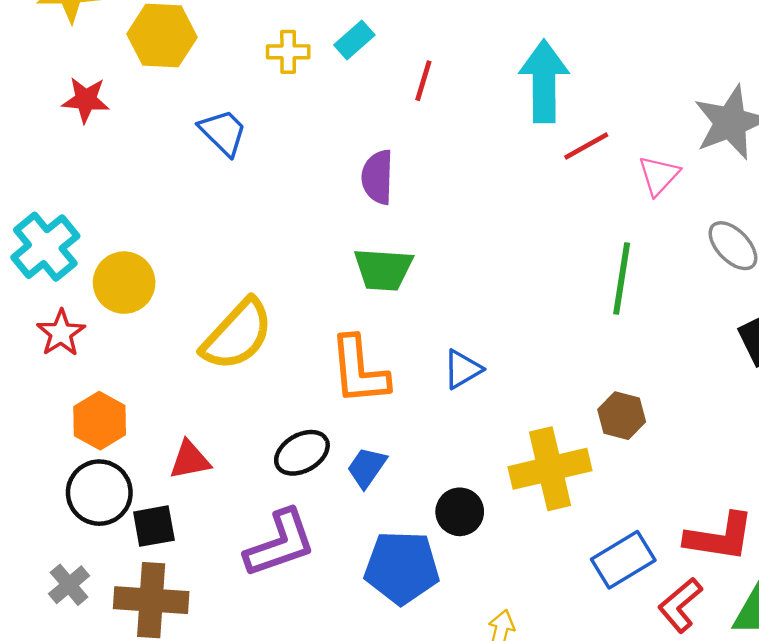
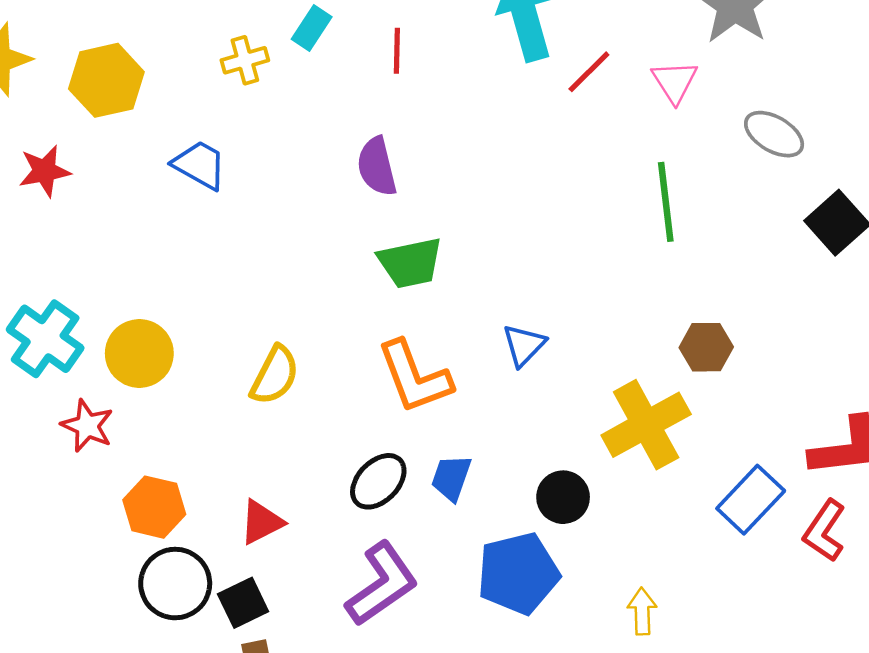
yellow semicircle: (237, 335) -> (275, 375), size x0.7

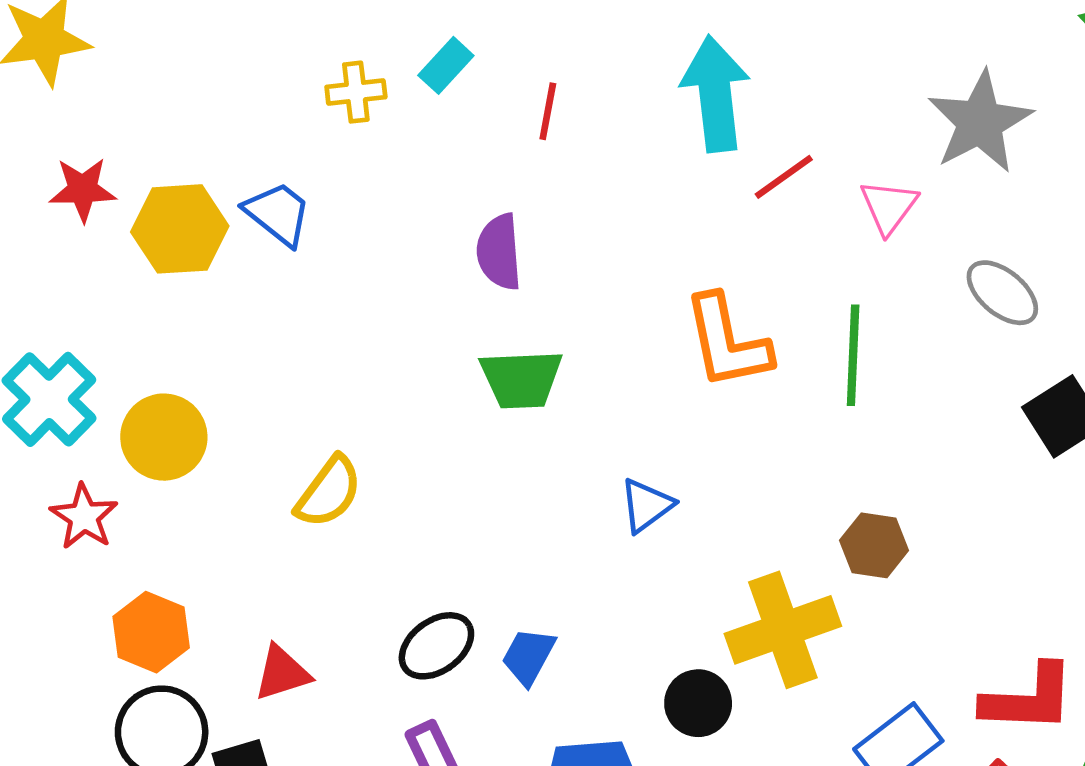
yellow hexagon: (106, 80) -> (180, 229), moved
orange L-shape: (414, 377) -> (727, 342), moved
black circle: (563, 497) -> (698, 703), moved

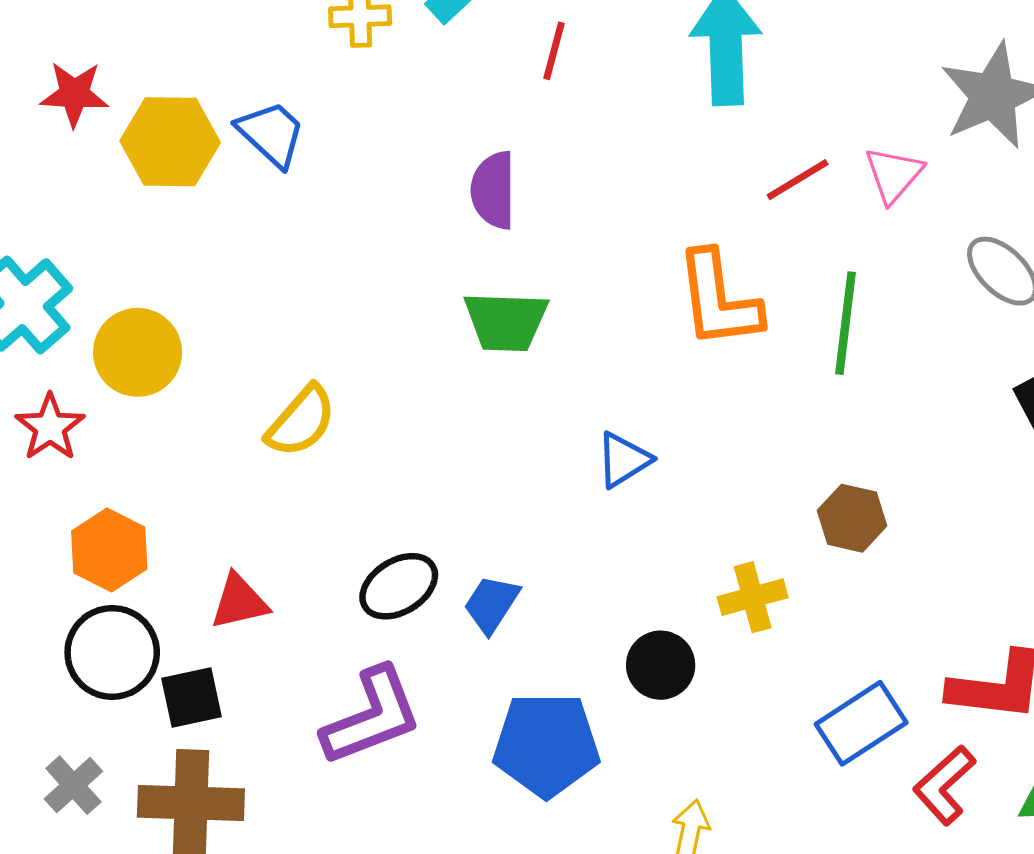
red line: (784, 177) -> (798, 180), moved
yellow cross: (783, 630) -> (753, 597), size x0.6

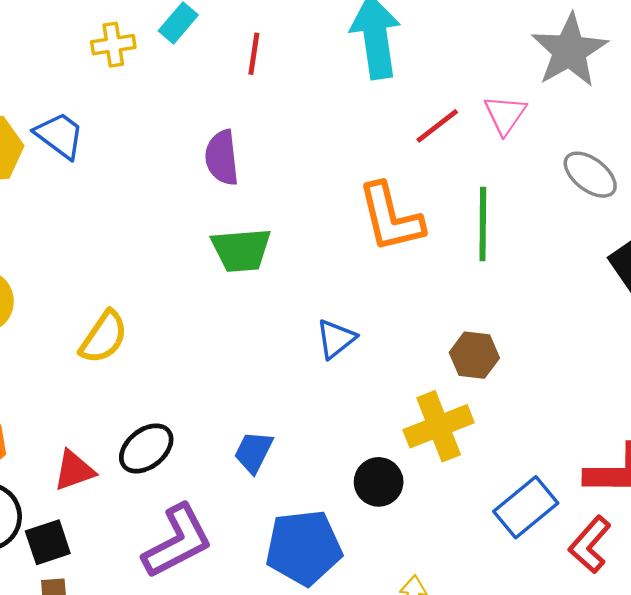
brown hexagon: (852, 518) -> (474, 355), moved
black ellipse: (399, 586) -> (146, 448), moved
yellow cross: (753, 597) -> (439, 426), size x1.4

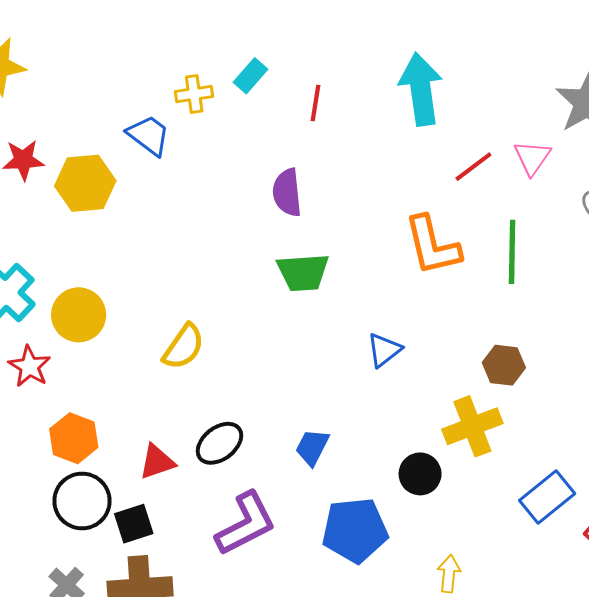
blue trapezoid: (59, 135) -> (149, 135), moved

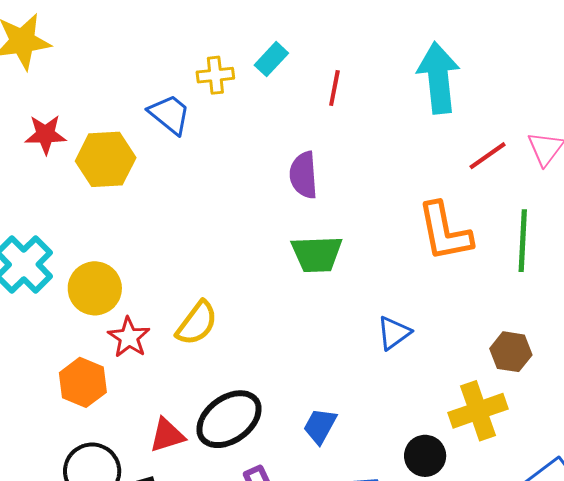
red star: (29, 366) -> (129, 337), moved
orange hexagon: (74, 438) -> (83, 382), moved
black ellipse: (219, 443) -> (229, 419), size x1.4

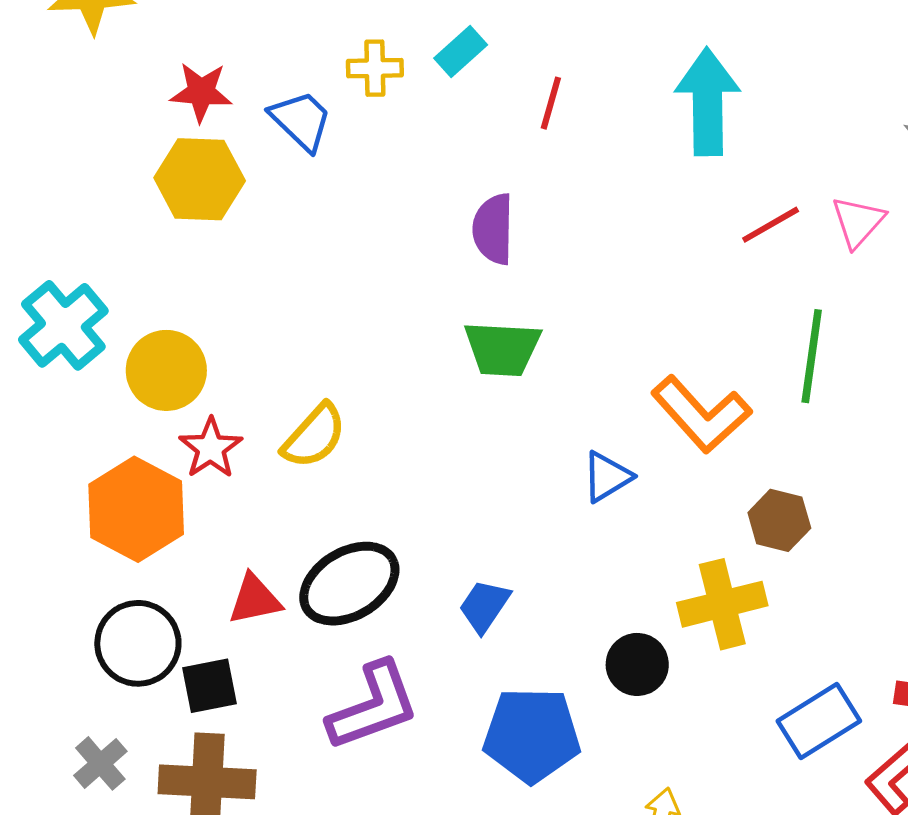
red star: (46, 134) -> (201, 92), moved
orange L-shape: (445, 232) -> (701, 414), moved, turned -36
orange hexagon: (83, 382) -> (136, 509), size x1.4

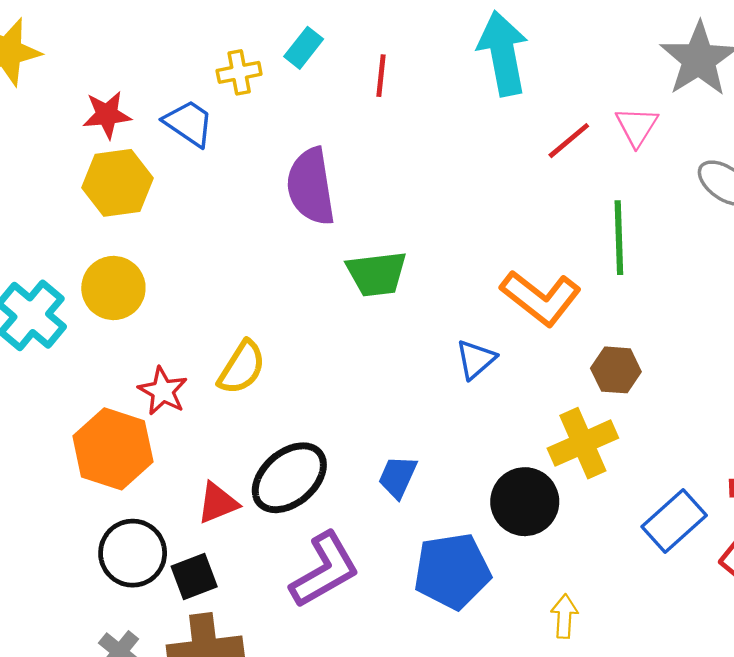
purple semicircle: (493, 229) -> (311, 187), moved, size x1.4
yellow circle: (166, 370) -> (113, 288), moved
black circle: (637, 664) -> (525, 502), size x1.4

